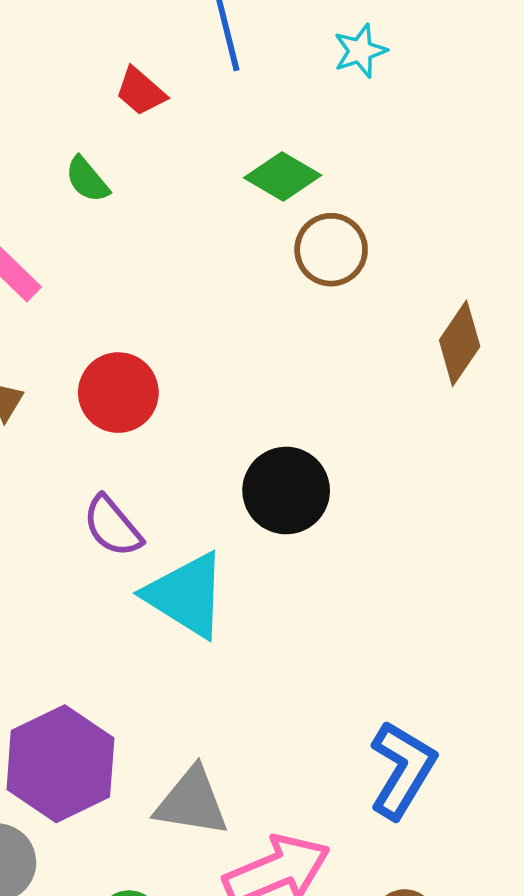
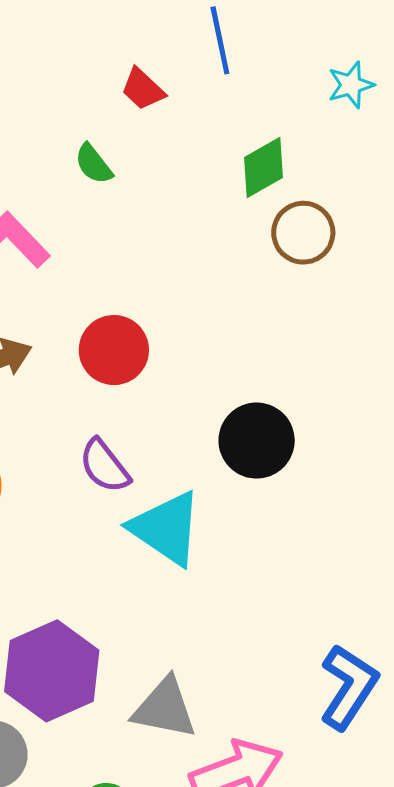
cyan star: (360, 51) -> (351, 85), moved
green diamond: (283, 177) -> (264, 168), turned -62

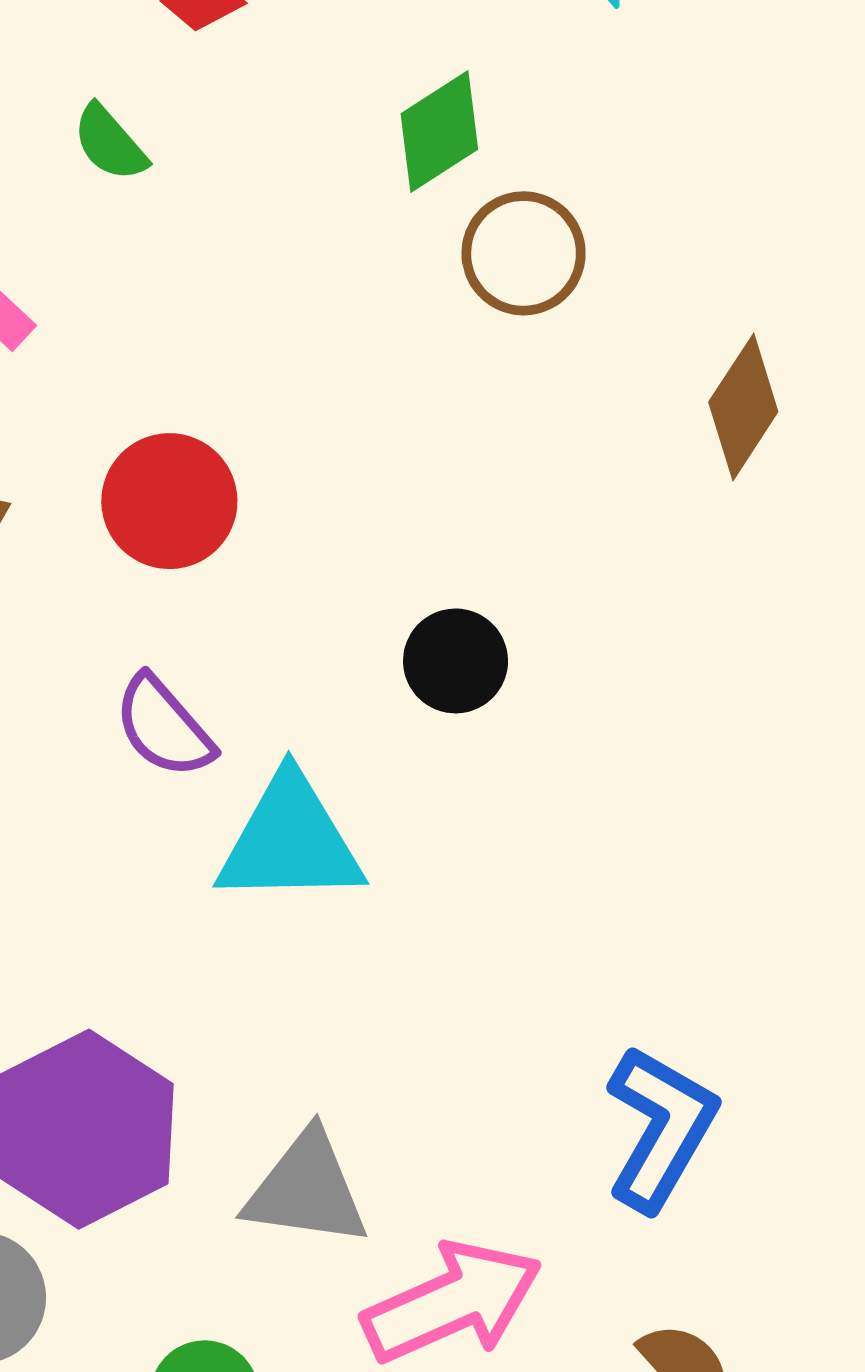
black circle: (257, 441) -> (456, 661), size x0.7
cyan triangle: (166, 528) -> (290, 841), turned -32

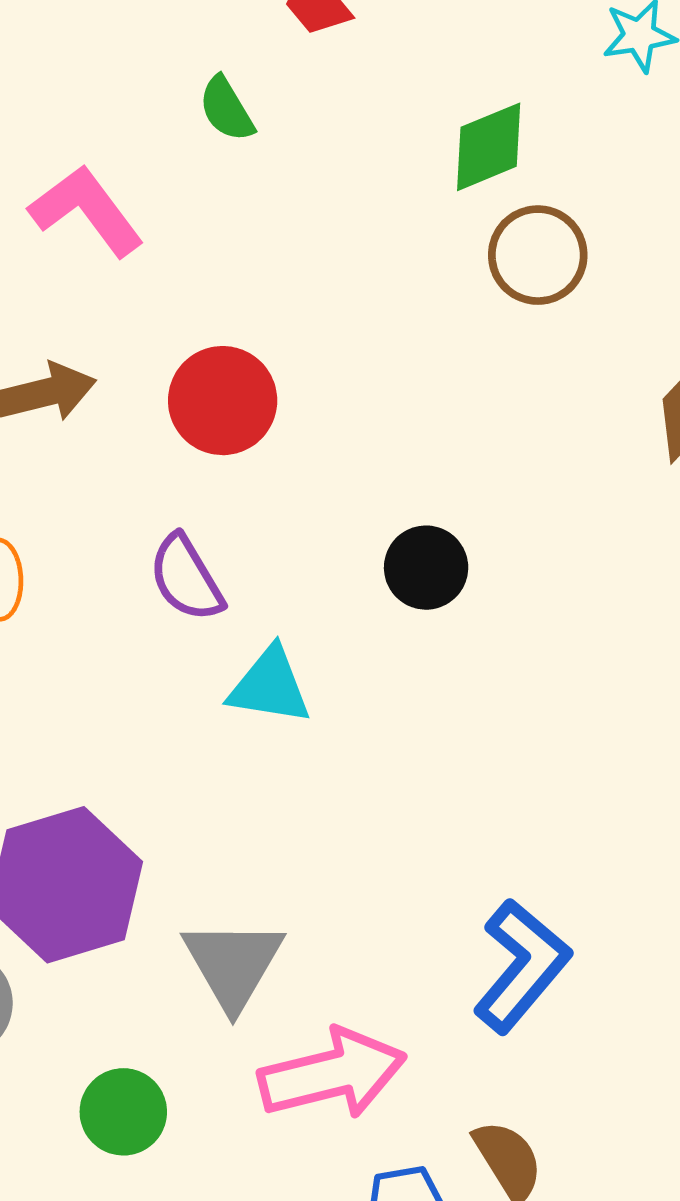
cyan triangle: (290, 841) -> (270, 686), size x0.7
gray triangle: (306, 1189) -> (233, 964), turned 42

